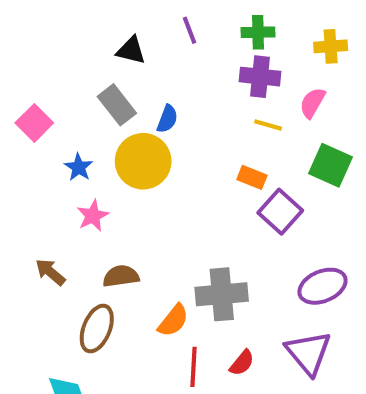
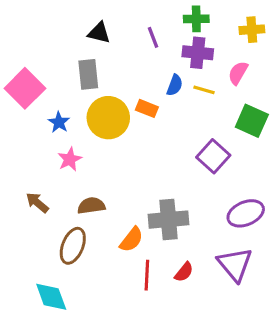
purple line: (189, 30) -> (153, 37), moved
gray rectangle: (117, 105) -> (88, 74), turned 32
blue semicircle: (167, 119) -> (175, 85), moved
pink square: (34, 123) -> (25, 88), size x1.4
orange rectangle: (252, 177) -> (147, 108), moved

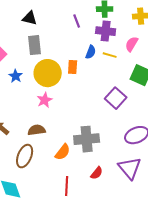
black triangle: (99, 33) -> (30, 18), moved
orange rectangle: (147, 108) -> (73, 67), turned 72
pink star: (70, 159) -> (45, 100), moved
red line: (147, 275) -> (67, 186), moved

